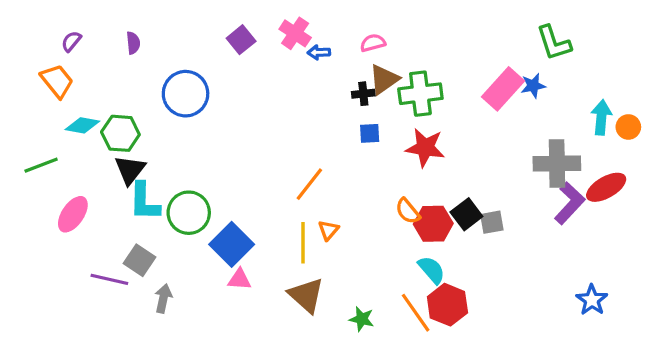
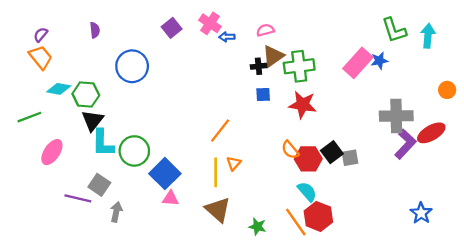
purple semicircle: (71, 41) -> (41, 35), moved
cyan arrow: (601, 117) -> (428, 36), moved

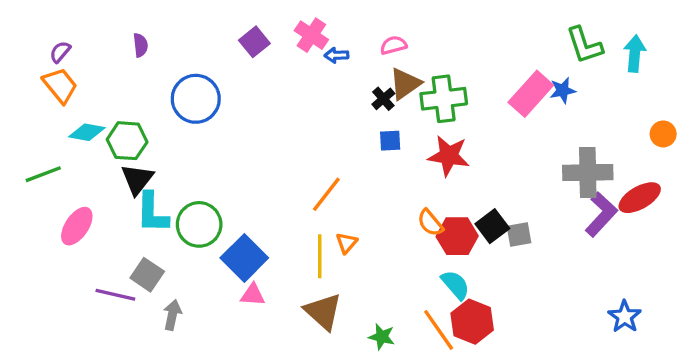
black cross: (259, 66) -> (383, 99), turned -35

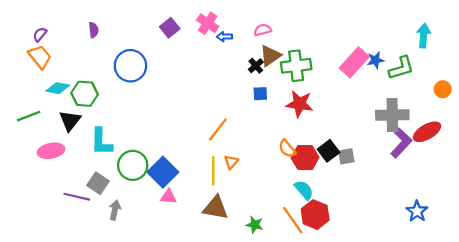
green L-shape: (584, 45) -> (401, 68), moved, turned -88
black triangle: (137, 179) -> (70, 121), moved
green circle: (199, 224) -> (133, 165), moved
pink ellipse: (77, 226) -> (51, 151), turned 45
brown triangle: (323, 312) -> (216, 208), turned -32

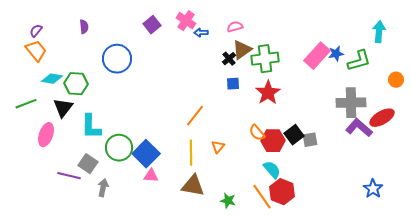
red star: (299, 104) -> (268, 93), turned 30
purple L-shape: (401, 143) -> (359, 128), turned -92
pink ellipse: (51, 151) -> (46, 135), turned -60
orange triangle: (231, 162) -> (218, 147), moved

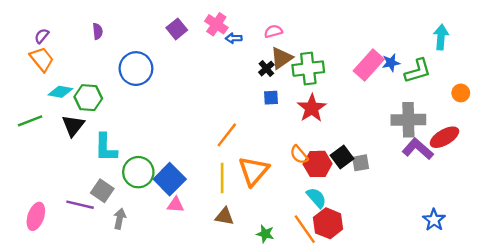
pink ellipse: (46, 135) -> (36, 216), moved
orange triangle: (218, 147) -> (254, 171), size x2.0
brown triangle: (193, 186) -> (224, 216), size x0.7

